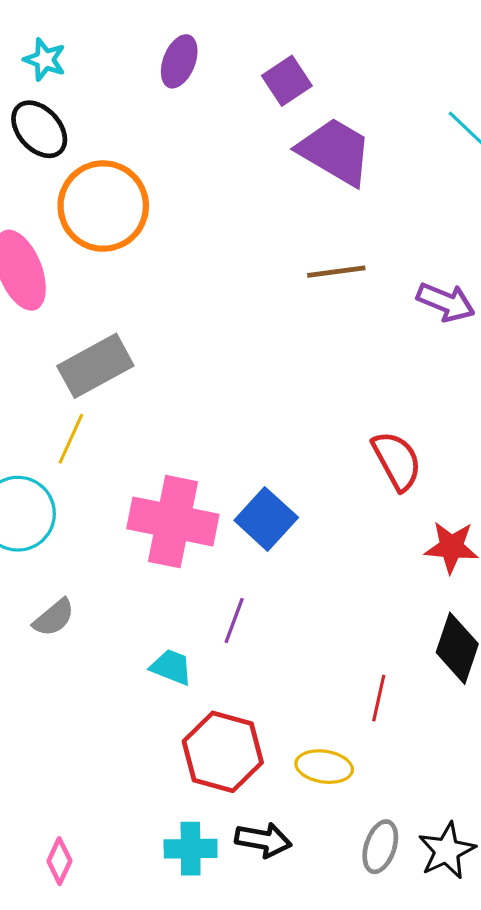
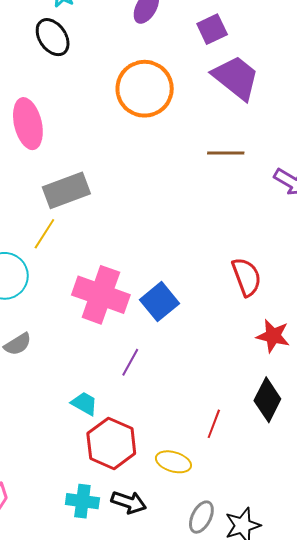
orange circle: (103, 206) -> (145, 89), moved
cyan trapezoid: (171, 667) -> (84, 404), moved

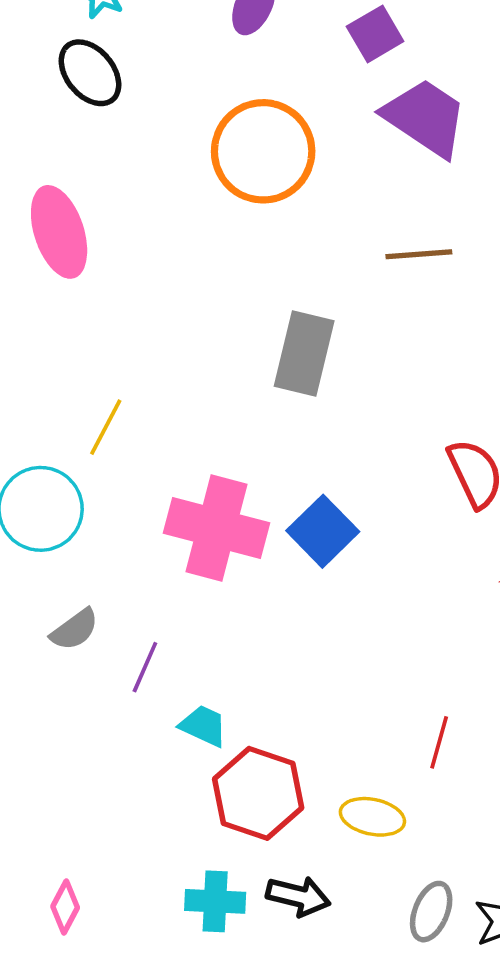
gray rectangle: (66, 190) -> (304, 354), moved, turned -51
purple line: (130, 362) -> (145, 667), moved

